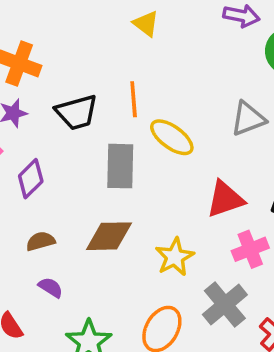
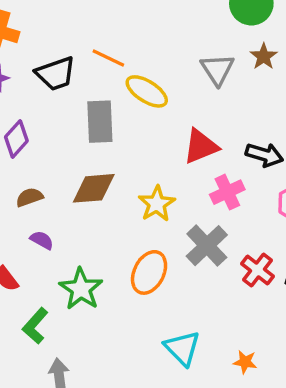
orange line: (134, 99) -> (108, 58), turned -56
gray triangle: (248, 119) -> (217, 69), turned -39

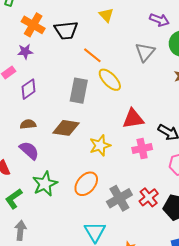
gray triangle: (217, 69) -> (145, 52), moved
black trapezoid: (56, 74) -> (66, 30), moved
purple semicircle: (42, 240) -> (29, 150), size x1.5
gray cross: (207, 246) -> (119, 198), moved

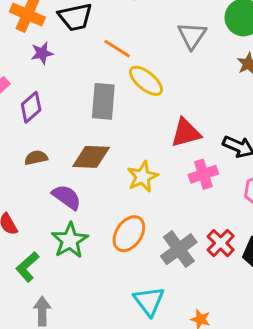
purple star: (25, 52) -> (42, 53), moved
purple semicircle: (29, 150) -> (67, 197), moved

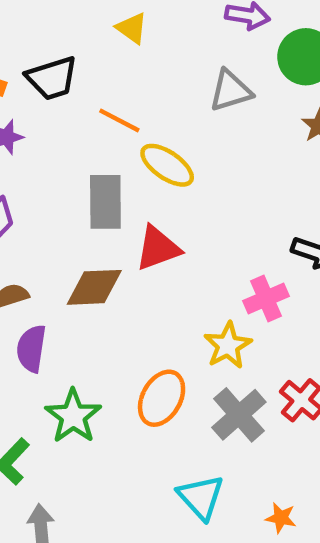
gray triangle: (192, 35) -> (231, 91), turned 44
red triangle: (186, 133) -> (158, 248), moved
yellow star: (143, 177) -> (228, 345), moved
purple semicircle: (67, 197) -> (31, 349), moved, turned -112

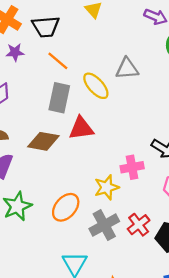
gray triangle: (231, 91) -> (127, 69), moved
orange line: (119, 120) -> (58, 61), moved

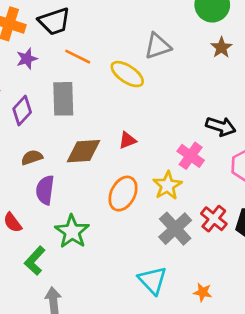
gray rectangle: (59, 98) -> (63, 99), moved
red triangle: (81, 128) -> (127, 140), moved, size x0.6
pink cross: (132, 167) -> (191, 156), turned -30
orange ellipse: (66, 207) -> (123, 194), moved

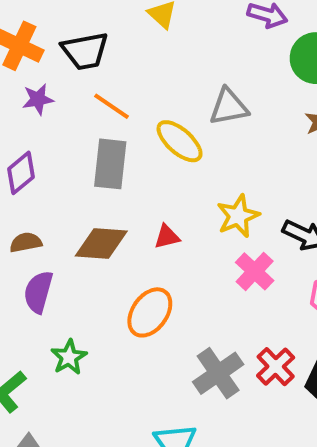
gray rectangle: (63, 99) -> (110, 164), moved
yellow star: (167, 186) -> (238, 216), moved
green star: (72, 232) -> (69, 357), size x0.7

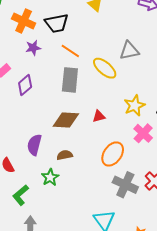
brown semicircle: (26, 242) -> (65, 155), moved
orange ellipse: (150, 312) -> (113, 154), moved
gray cross: (218, 373) -> (125, 185), turned -30

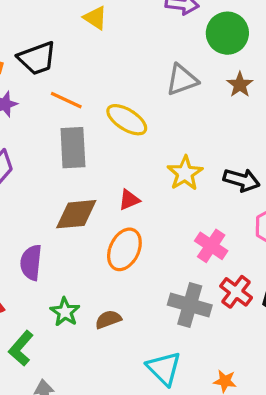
gray triangle: (129, 51) -> (182, 80), moved
pink cross: (143, 133) -> (211, 246), moved
orange ellipse: (113, 154) -> (124, 249), moved
brown semicircle: (65, 155) -> (108, 319), moved

